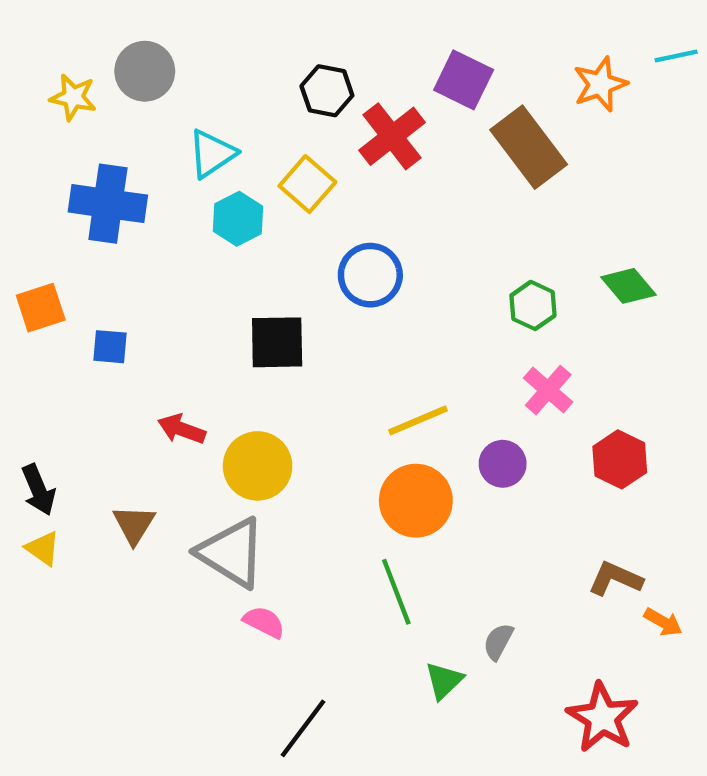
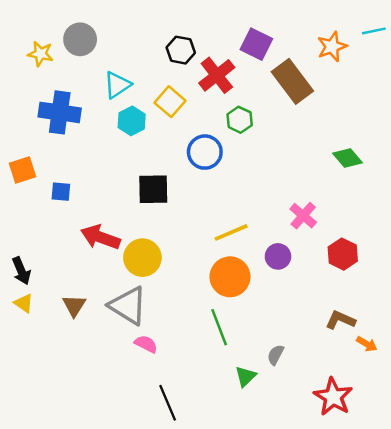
green hexagon: (533, 305) -> (240, 120), moved
red arrow: (182, 429) -> (100, 237), size x1.5
brown triangle: (134, 525) -> (74, 306), moved
black line: (303, 728) -> (168, 403), turned -60

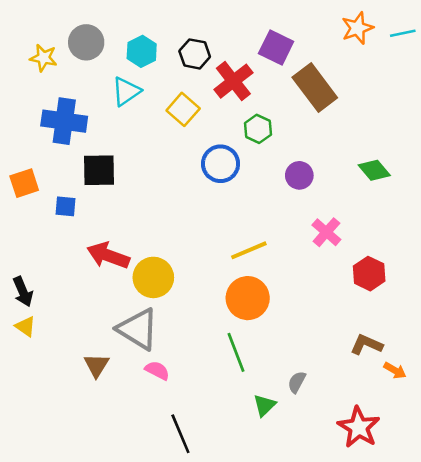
orange star: (332, 47) -> (357, 28), moved
cyan hexagon: (132, 121) -> (142, 51), moved
black square: (153, 189) -> (99, 170), moved
purple circle: (278, 256) -> (299, 175), moved
brown triangle: (74, 306) -> (96, 365), moved

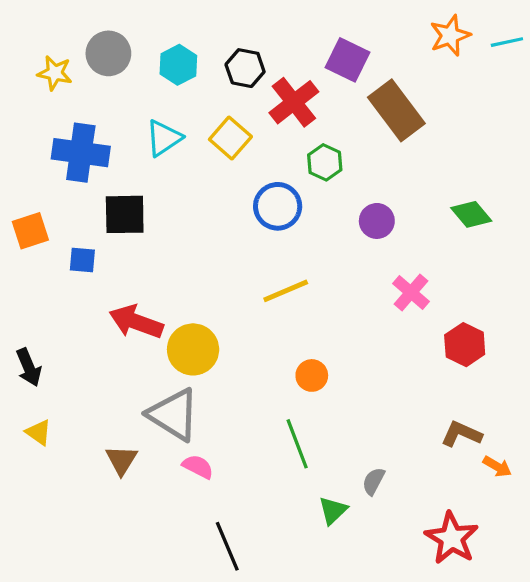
cyan triangle: (126, 91) -> (164, 138), moved
yellow line: (249, 250) -> (286, 291), moved
orange circle: (248, 298) -> (312, 375), size x0.6
yellow triangle: (25, 327) -> (38, 432), moved

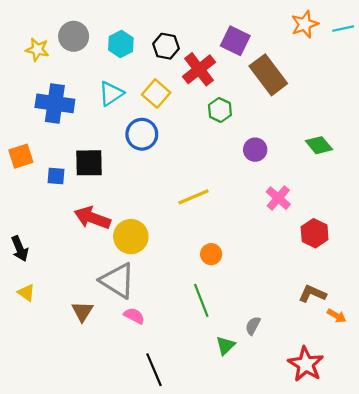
blue circle: (278, 206) -> (142, 134), moved
black square: (125, 214) -> (89, 163), moved

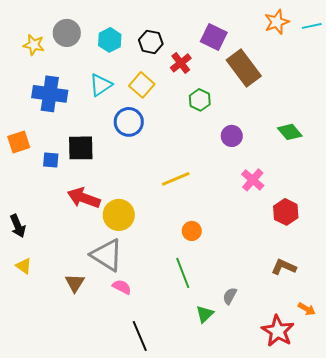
red cross: (199, 69) -> (181, 63), size x0.7
orange arrow: (337, 316) -> (307, 309), moved

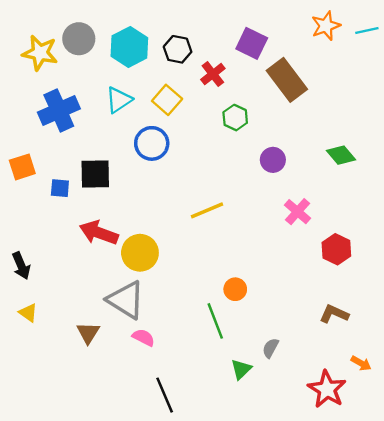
cyan hexagon: (110, 40) -> (129, 47), size x1.4
yellow star: (34, 45) -> (40, 53), size x1.4
blue cross: (50, 94) -> (59, 110), turned -32
orange circle: (192, 231) -> (235, 289), moved

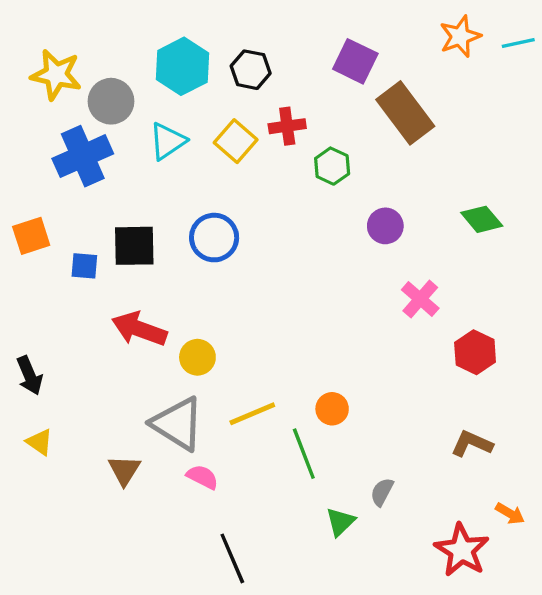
gray circle: (79, 39) -> (111, 101), moved
red cross: (213, 74) -> (287, 126), moved, turned 30
blue circle: (152, 143) -> (214, 238), moved
yellow line: (207, 210) -> (252, 414), moved
yellow circle: (140, 253) -> (197, 357), size x0.7

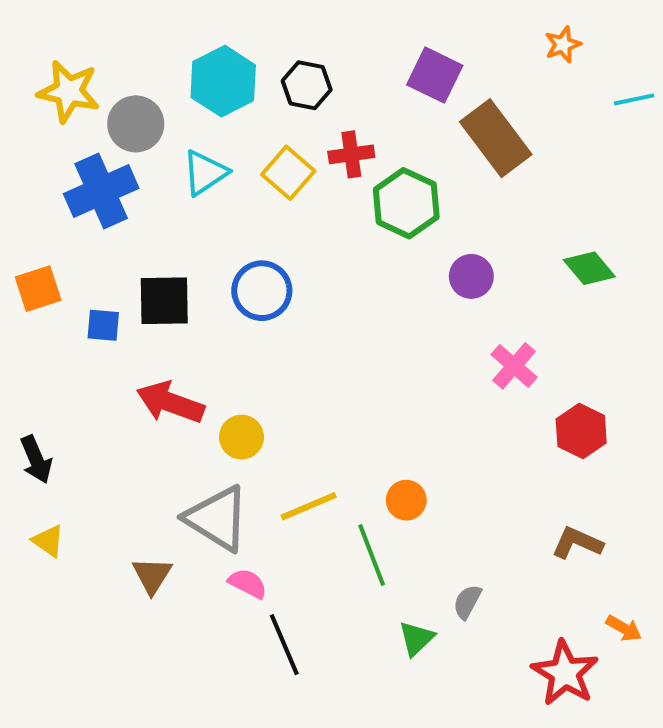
orange star: (460, 36) -> (563, 45), size x0.7
cyan line: (518, 43) -> (634, 99), moved
green hexagon: (332, 166) -> (406, 203), size x1.5
black line: (232, 558) -> (284, 645), moved

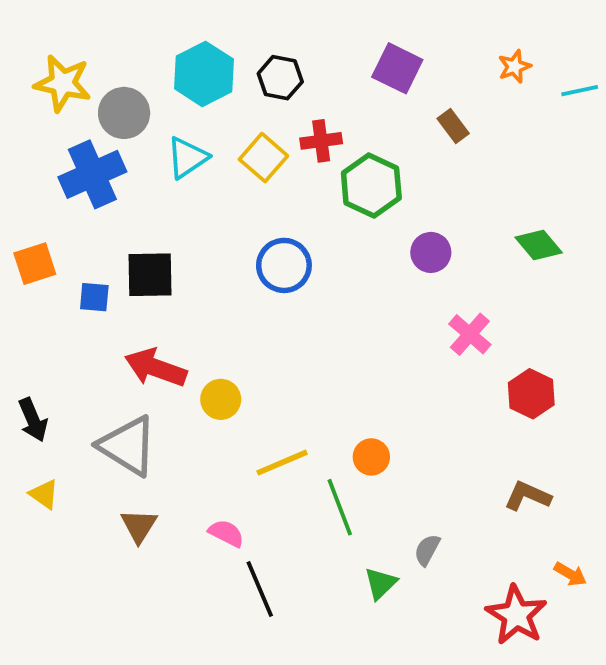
orange star: (563, 45) -> (515, 66), moved
brown rectangle: (496, 138) -> (453, 126), size x0.5
blue circle: (262, 291) -> (284, 265), moved
gray triangle: (217, 518) -> (128, 446), moved

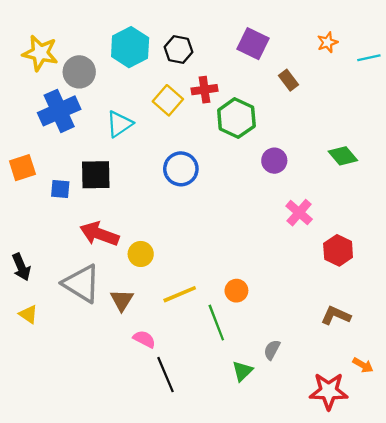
cyan triangle: (187, 158) -> (119, 124), moved
brown triangle: (139, 526) -> (122, 300), moved
red star: (516, 615) -> (329, 391), turned -30

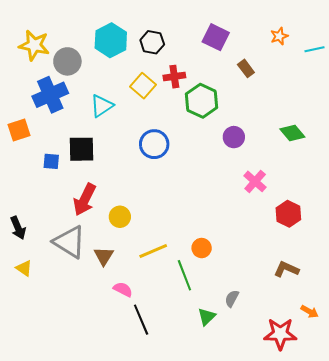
orange square: (22, 168) -> (19, 130), moved
red arrow: (99, 234) -> (85, 200), turned -84

